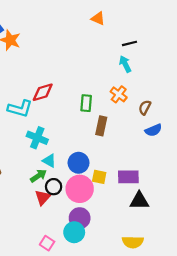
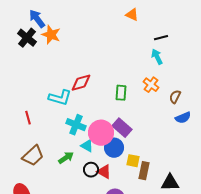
brown rectangle: (101, 126) -> (144, 171), moved
green arrow: (38, 176) -> (66, 158), moved
purple rectangle: (128, 177) -> (122, 128), moved, turned 42
pink circle: (80, 189) -> (101, 133), moved
red triangle: (43, 198) -> (104, 172), moved, turned -42

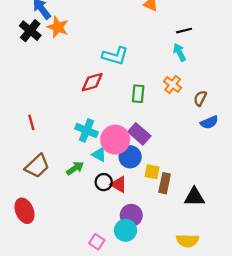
cyan L-shape: (60, 98) -> (115, 56), moved

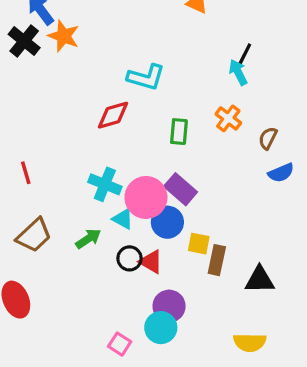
black line: (184, 31) -> (245, 54), moved, turned -49

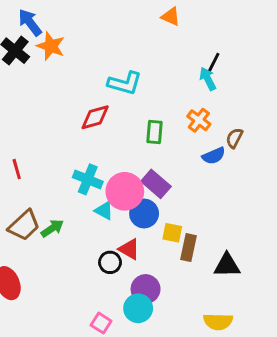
blue semicircle: (281, 173) -> (214, 156), moved
green arrow: (88, 239) -> (52, 228), moved
black circle: (130, 258) -> (110, 262), moved

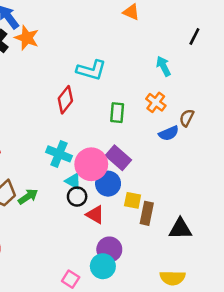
black line: (214, 62) -> (194, 36), moved
red diamond: (95, 117) -> (65, 100), turned -36
black circle: (110, 262) -> (77, 197), moved

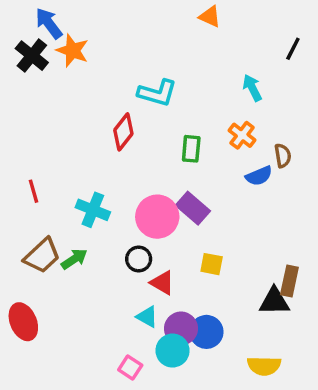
brown semicircle: (187, 118) -> (283, 156), turned 144
cyan cross: (59, 154) -> (93, 210), moved
cyan triangle: (73, 181) -> (147, 317), moved
blue circle: (108, 184) -> (206, 332), moved
brown rectangle: (147, 213) -> (289, 281), moved

